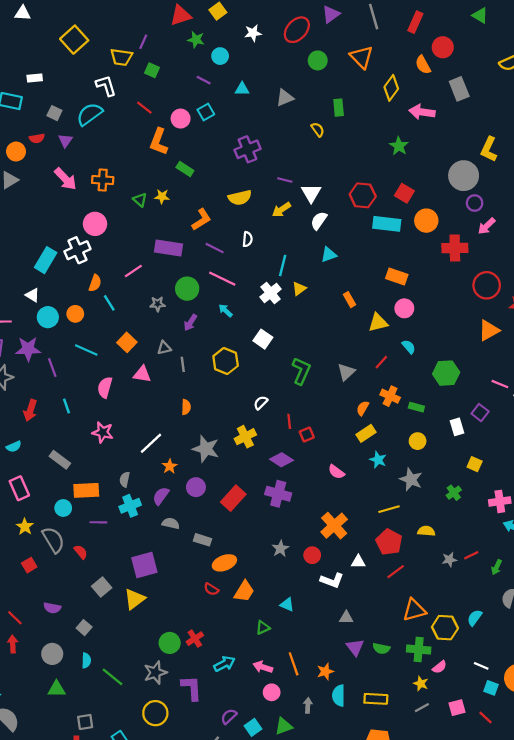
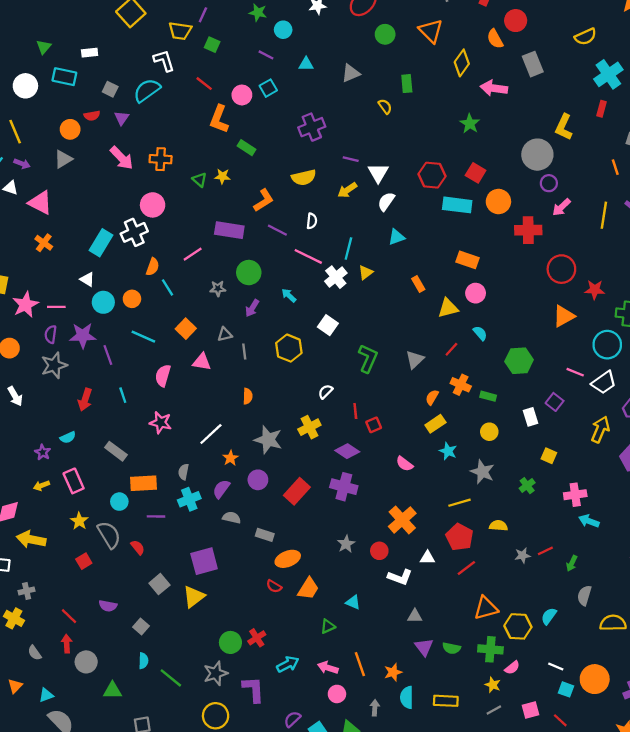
pink line: (222, 279) -> (308, 256), moved
gray circle: (52, 654) -> (86, 662), moved

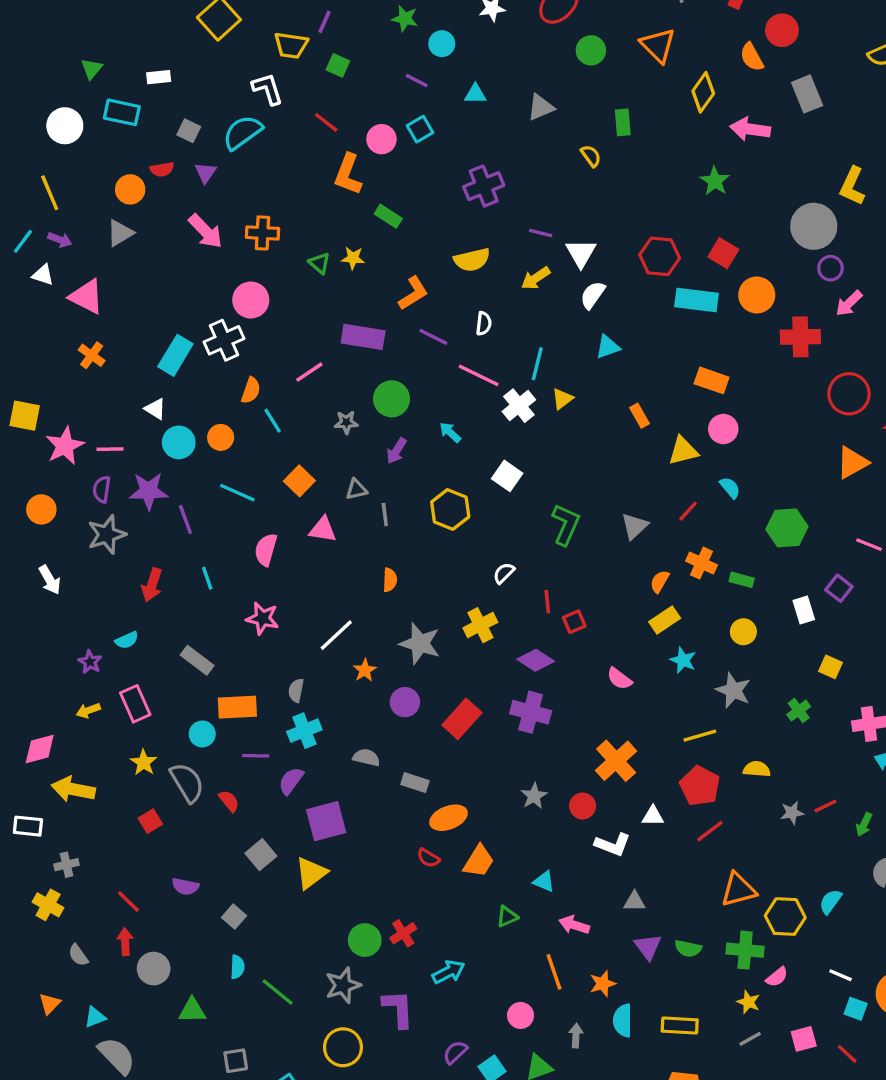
purple semicircle: (221, 489) -> (291, 781), moved
pink arrow: (328, 668) -> (574, 925), moved

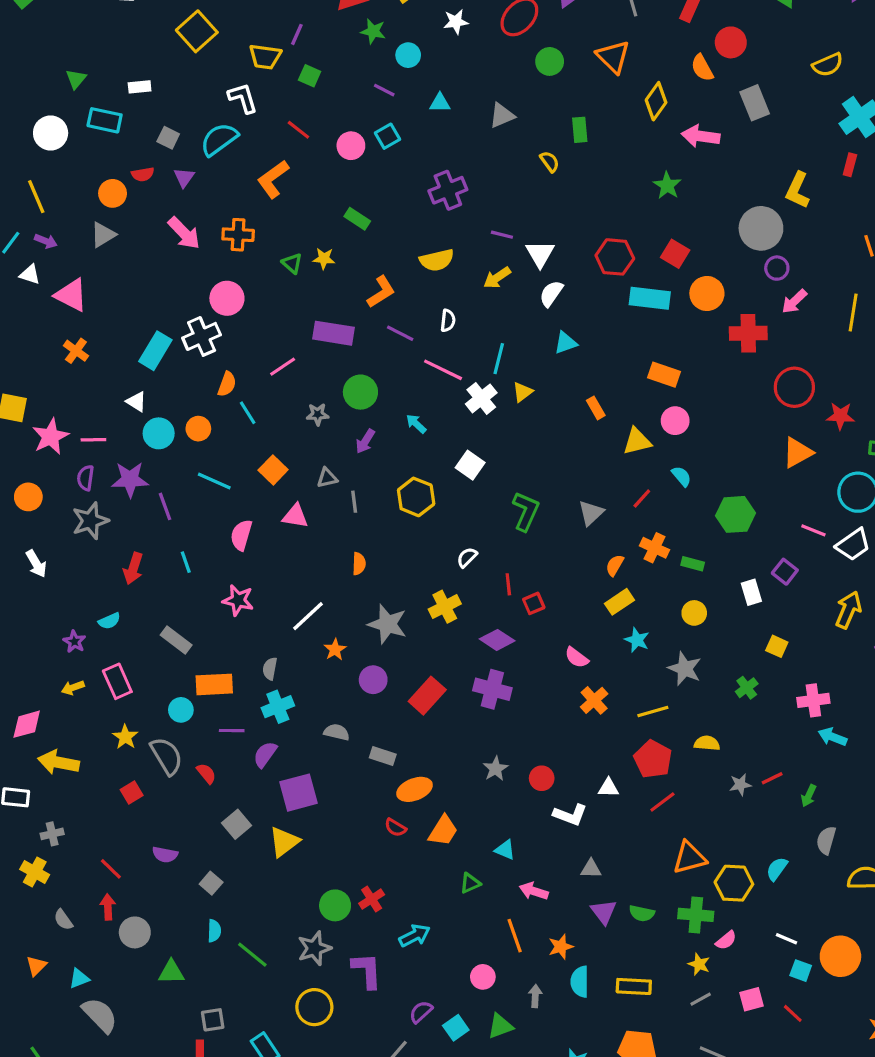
orange L-shape: (348, 174) -> (273, 179), moved, turned 33
orange cross: (616, 761) -> (594, 700), moved, size x0.7

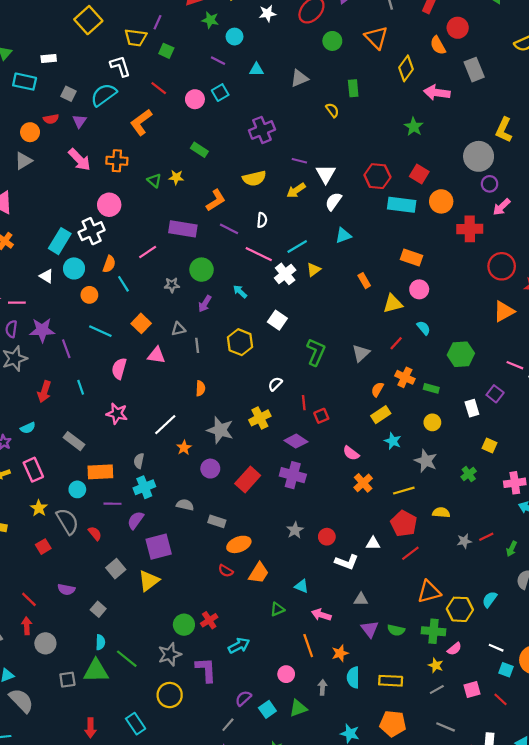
cyan line: (499, 359) -> (297, 246), turned 45
cyan circle: (159, 433) -> (74, 268), moved
green triangle: (171, 972) -> (96, 671), moved, size x1.4
gray square: (213, 1020) -> (67, 680), moved

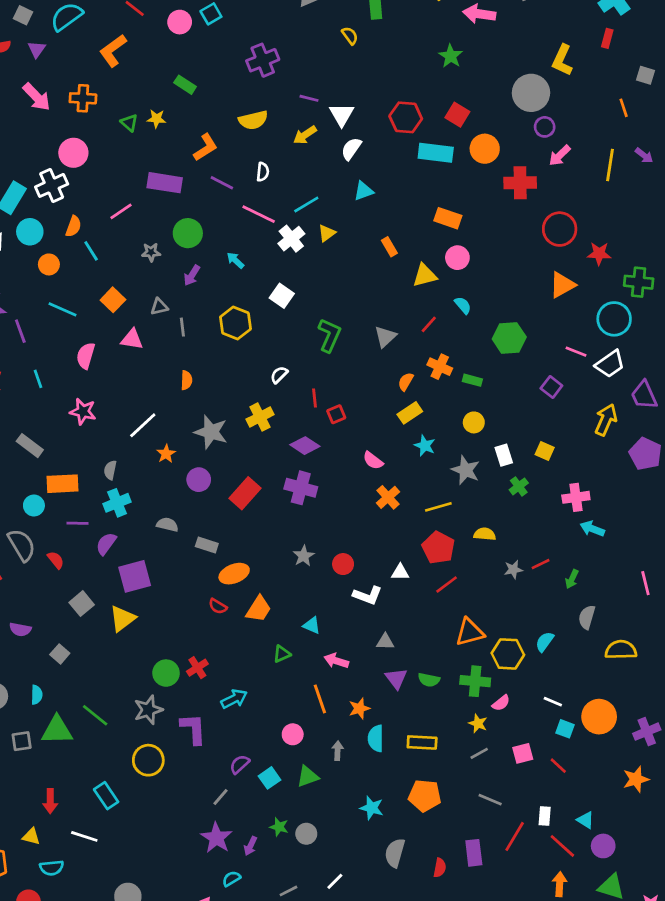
white rectangle: (472, 408) -> (504, 455), moved
cyan semicircle: (100, 642) -> (37, 695), moved

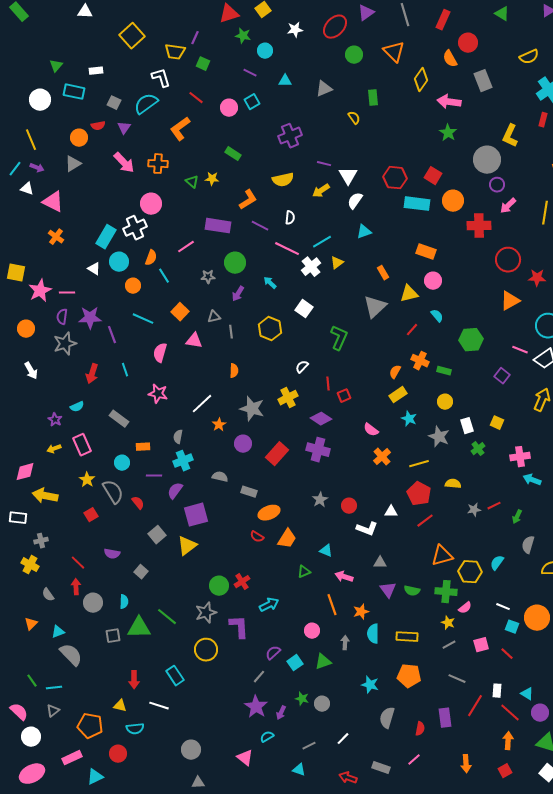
green star: (451, 56) -> (448, 133), moved
gray triangle: (385, 337) -> (375, 307), moved, size x1.4
orange rectangle: (63, 484) -> (143, 447), size x0.6

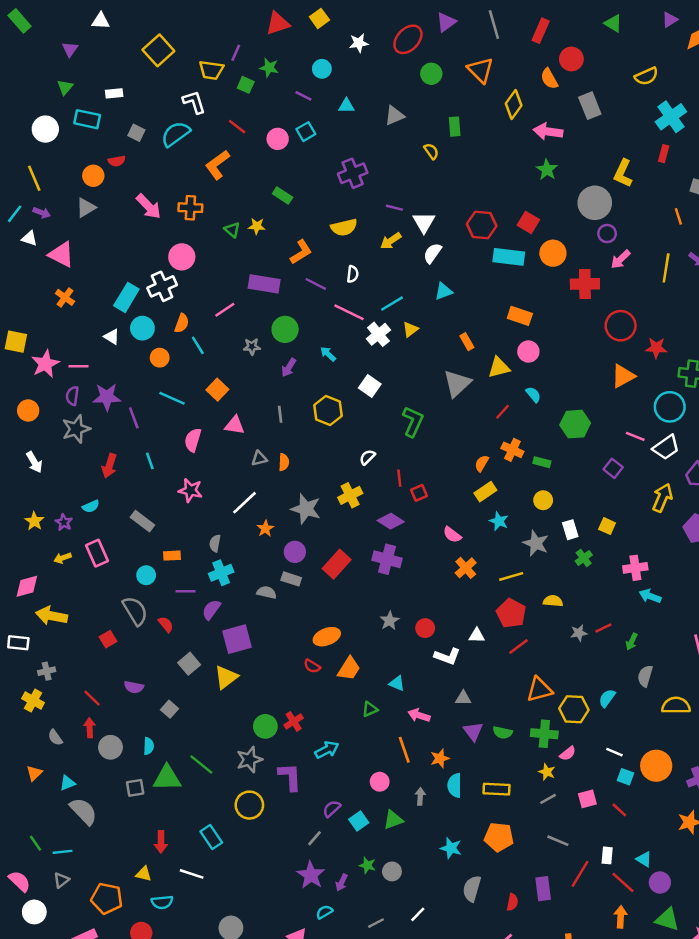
green star: (243, 36) -> (269, 68), moved
purple triangle: (124, 128) -> (70, 49), moved
gray triangle: (214, 317) -> (259, 458), moved
yellow star: (87, 480) -> (34, 521), moved
gray rectangle: (249, 492) -> (291, 579), moved

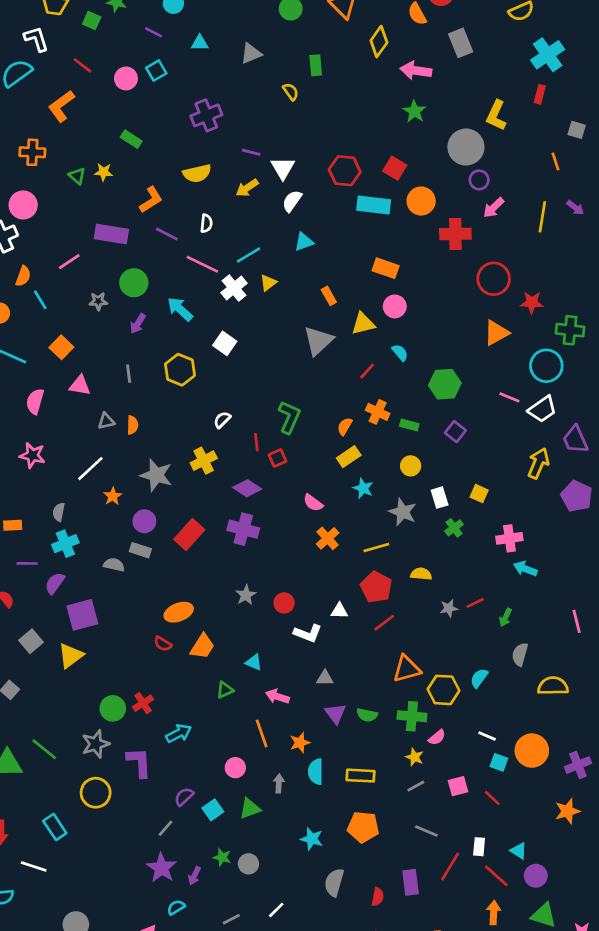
cyan arrow: (328, 354) -> (180, 309), size x1.5
green L-shape: (413, 422) -> (289, 417), moved
purple square: (613, 468) -> (455, 432), moved

